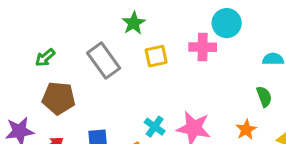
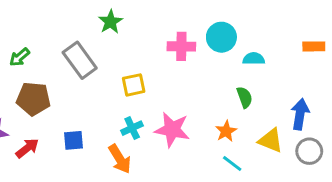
cyan circle: (227, 23) -> (221, 37), moved
yellow square: (156, 56) -> (134, 85), moved
cyan cross: (155, 127) -> (132, 128), turned 30

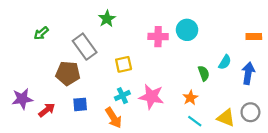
green arrow: (20, 57) -> (41, 33), moved
cyan semicircle: (254, 59) -> (225, 62), moved, turned 120
brown pentagon: (33, 99) -> (68, 73), moved
blue arrow: (300, 114) -> (248, 73), moved
yellow triangle: (271, 140) -> (226, 118), moved

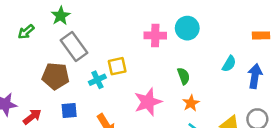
green star: (107, 19) -> (61, 16), moved
green semicircle: (204, 73) -> (184, 76), moved
cyan cross: (122, 96) -> (97, 80), moved
pink star: (151, 97) -> (148, 102), turned -30

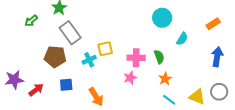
pink cross: (155, 35) -> (136, 58), moved
orange rectangle: (261, 35) -> (213, 24), moved, turned -32
cyan semicircle: (229, 64) -> (182, 39), moved
pink star: (148, 102) -> (130, 78), size x0.6

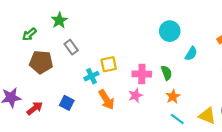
gray rectangle: (70, 33) -> (71, 47), size x0.6
brown pentagon: (55, 57) -> (41, 62), moved
blue square: (66, 85) -> (67, 103), turned 32
orange arrow: (96, 97) -> (106, 100), moved

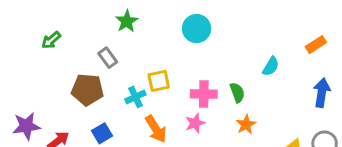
green star: (59, 20) -> (127, 21), moved
cyan circle: (170, 31) -> (197, 29), moved
brown pentagon: (41, 62) -> (87, 90), moved
blue square: (67, 103) -> (102, 133), turned 32

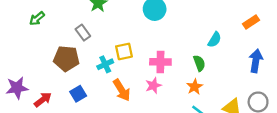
green semicircle: (237, 93) -> (199, 63), moved

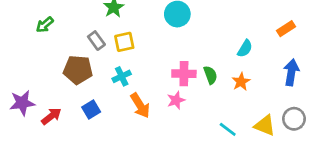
yellow square: (124, 51) -> (124, 42), moved
green semicircle: (199, 63) -> (210, 75), moved
orange star: (195, 87) -> (241, 82), moved

